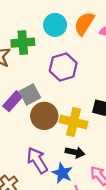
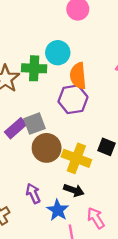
orange semicircle: (84, 23) -> (78, 76), moved, turned -45
cyan circle: (55, 25) -> (58, 53), moved
purple arrow: (37, 160) -> (33, 193), size x0.7

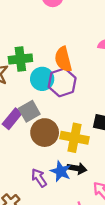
cyan circle: (58, 53) -> (42, 79), moved
blue star: (58, 210) -> (61, 171), moved

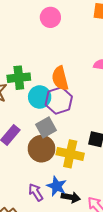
gray square: (29, 111) -> (46, 127), moved
black arrow: (77, 168) -> (71, 197), moved

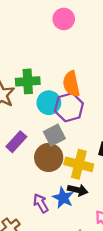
black arrow: (71, 197) -> (78, 190), moved

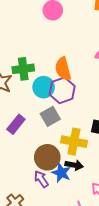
brown circle: (49, 157) -> (47, 157), moved

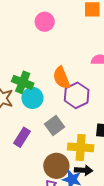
green cross: (23, 69) -> (23, 82), turned 35
cyan circle: (44, 87) -> (32, 98), moved
purple hexagon: (62, 90) -> (77, 95), moved

